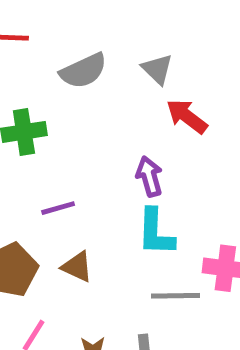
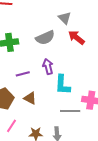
gray semicircle: (83, 71) -> (45, 38), moved
purple arrow: (149, 176) -> (48, 67), moved

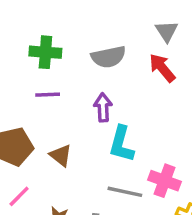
gray triangle: (65, 18) -> (167, 31), moved
purple line: (23, 74) -> (48, 95), moved

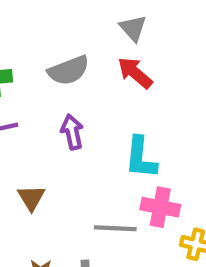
cyan L-shape: (121, 144) -> (141, 158), moved
brown triangle: (61, 155) -> (31, 198), turned 30

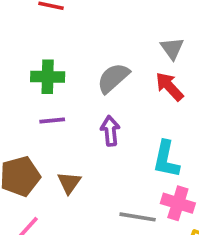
gray semicircle: (69, 70) -> (113, 78), turned 153

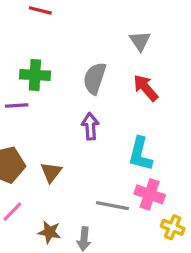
gray triangle: (172, 48) -> (140, 41), moved
gray semicircle: (113, 78) -> (95, 78), turned -32
purple line: (52, 120) -> (17, 106), moved

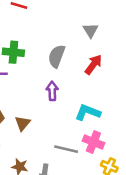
red arrow: (146, 88) -> (93, 64), turned 75
cyan L-shape: (140, 154) -> (88, 112), turned 95

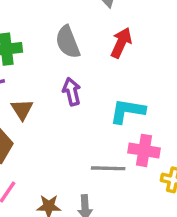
gray semicircle: (57, 56) -> (68, 42), turned -30
brown triangle: (23, 123) -> (22, 109), moved

